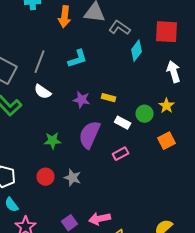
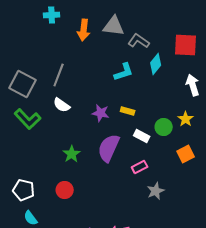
cyan L-shape: (78, 59) -> (124, 72), moved
green star: (53, 141) -> (72, 154), turned -30
gray star: (73, 178) -> (156, 191), moved, turned 30

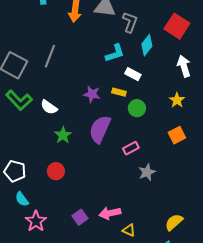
gray L-shape: (139, 41) -> (130, 22), turned 75
red square: (186, 45) -> (177, 26), turned 30
white semicircle: (62, 105) -> (49, 107), moved
green circle: (164, 127) -> (137, 108), moved
white rectangle: (142, 136) -> (133, 74), moved

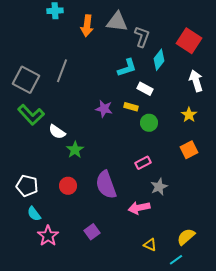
white semicircle: (49, 107) -> (57, 132), moved
purple semicircle: (100, 129) -> (106, 185), moved, turned -44
pink arrow: (110, 213) -> (139, 208), moved
yellow triangle: (129, 230) -> (150, 245), moved

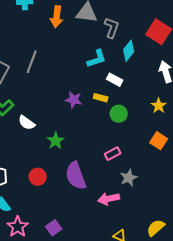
green star: (75, 150) -> (56, 141), moved
orange square: (189, 150) -> (159, 141), turned -30
purple square: (92, 232) -> (54, 228), moved

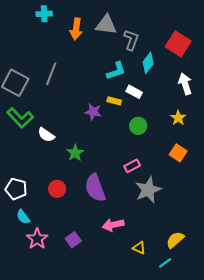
yellow rectangle: (101, 98) -> (114, 101), moved
gray star: (129, 178) -> (148, 190), size x1.5
pink arrow: (109, 199) -> (113, 225), moved

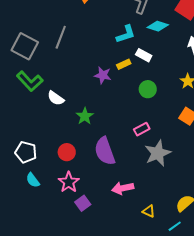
cyan diamond: (148, 63) -> (158, 26), turned 70
yellow rectangle: (114, 101) -> (124, 64), turned -40
pink star: (37, 239) -> (69, 182), moved

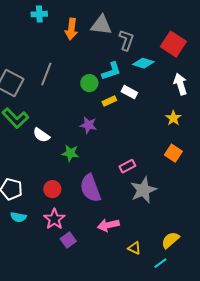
purple star: (103, 75) -> (88, 125), moved
green circle: (148, 89) -> (89, 83), moved
green star: (85, 116) -> (70, 153), turned -30
cyan semicircle: (33, 180) -> (18, 217), turned -42

